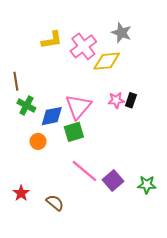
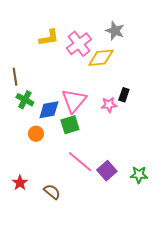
pink star: (116, 100) -> (109, 105), moved

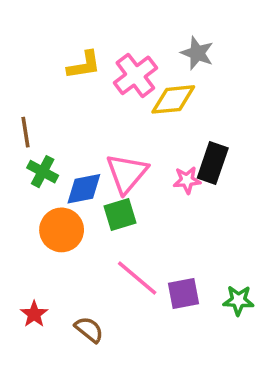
black rectangle: (124, 95) -> (213, 163), size x1.6
orange circle: (36, 134) -> (62, 230), size x1.6
purple square: (107, 171) -> (183, 293), turned 30

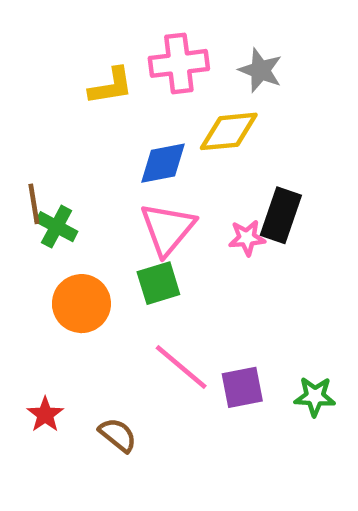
pink cross: (135, 75) -> (179, 63), moved, turned 30
brown line: (26, 132) -> (34, 204), moved
blue diamond: (84, 189) -> (163, 163), moved

